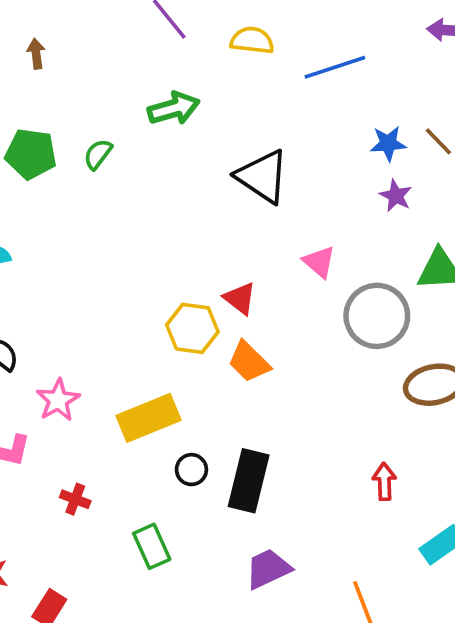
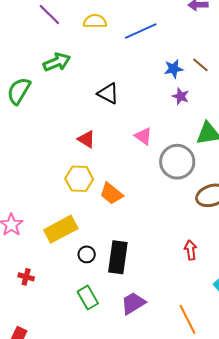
green semicircle: (98, 154) -> (19, 91), size x1.6
black triangle: (263, 176) -> (108, 93), size x0.7
red triangle: (240, 298) -> (86, 139), moved
green rectangle: (152, 546) -> (88, 297), moved

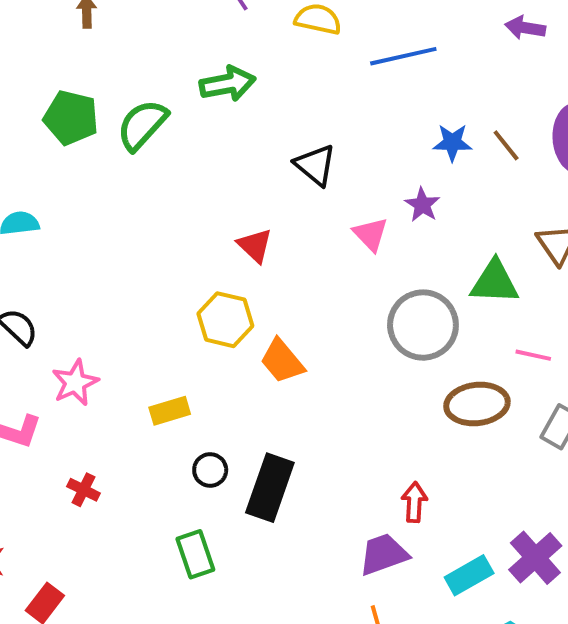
purple star: (181, 96) -> (422, 205), moved
pink triangle: (143, 136) -> (371, 234), moved
yellow rectangle: (61, 229) -> (170, 411), size x0.6
purple trapezoid: (133, 303) -> (384, 554), moved

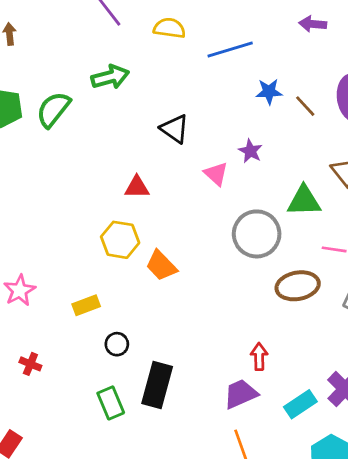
blue star: (452, 143) -> (269, 92), moved
red triangle: (255, 245) -> (137, 187), turned -40
black rectangle: (270, 488) -> (157, 385), moved

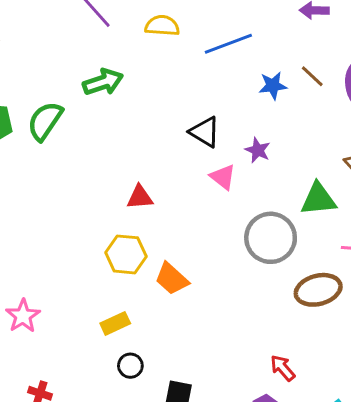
brown line: (305, 106) -> (312, 76), moved
black triangle: (175, 129) -> (205, 132), moved
yellow rectangle: (86, 305) -> (115, 323), moved
red arrow: (259, 356) -> (283, 368), turned -36

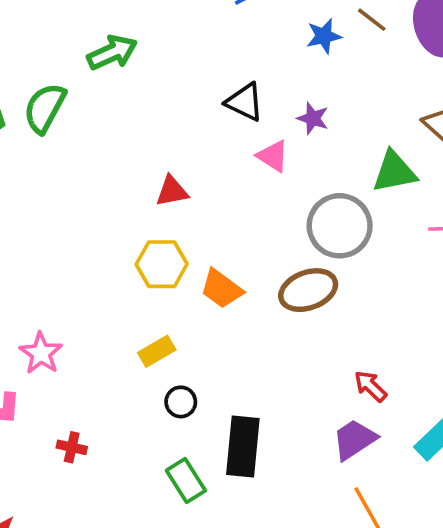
brown ellipse: (318, 290) -> (308, 290), moved

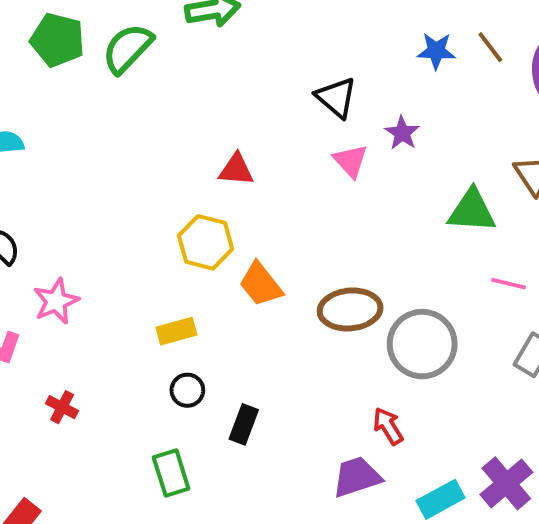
gray circle: (340, 226) -> (422, 344), moved
black rectangle: (243, 447) -> (244, 424), moved, size x0.6

